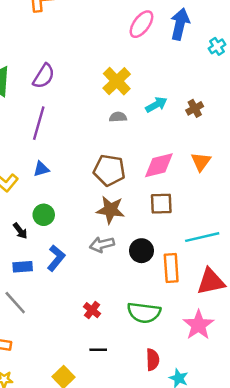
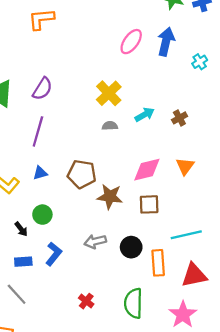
brown pentagon: (109, 170) -> (82, 174), moved
brown star: (111, 210) -> (110, 197), moved
green semicircle: (144, 313) -> (133, 303), turned 84

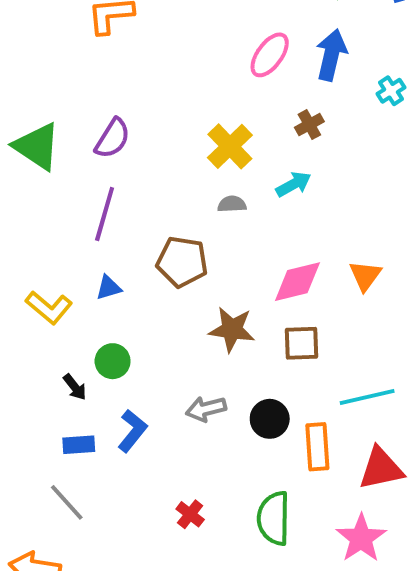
brown cross: (179, 118) -> (309, 125), moved
brown pentagon: (82, 174) -> (182, 262), moved

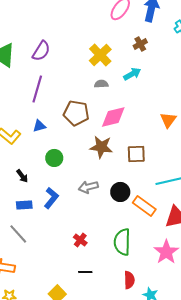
pink diamond: (297, 282) -> (113, 117), moved
green circle: (113, 361) -> (54, 158), moved
orange rectangle: (317, 447) -> (144, 206), turned -50

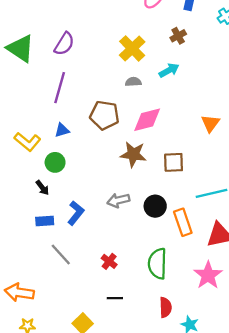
green circle: (54, 158) -> (55, 162), moved
orange rectangle: (144, 206) -> (183, 222), turned 35
gray line: (18, 234) -> (61, 254), moved

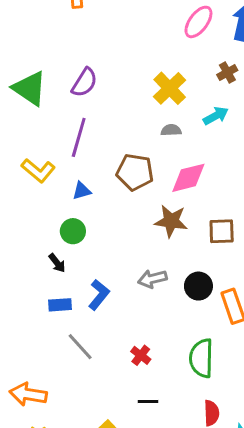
yellow L-shape: (27, 142) -> (38, 171), moved

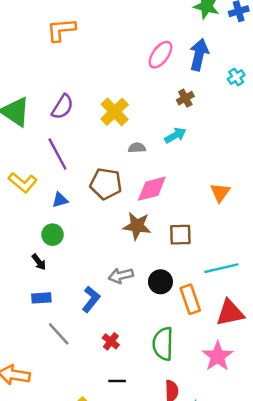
yellow cross: (170, 88) -> (115, 112), moved
purple line: (79, 137) -> (57, 154), turned -44
blue L-shape: (99, 295) -> (91, 299), moved

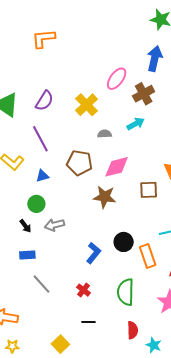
pink ellipse: (160, 55) -> (117, 79), moved
brown cross: (185, 98) -> (144, 94), size x1.5
brown square: (180, 235) -> (149, 190), moved
gray arrow: (121, 276) -> (54, 225), moved
blue L-shape: (91, 299) -> (94, 253), moved

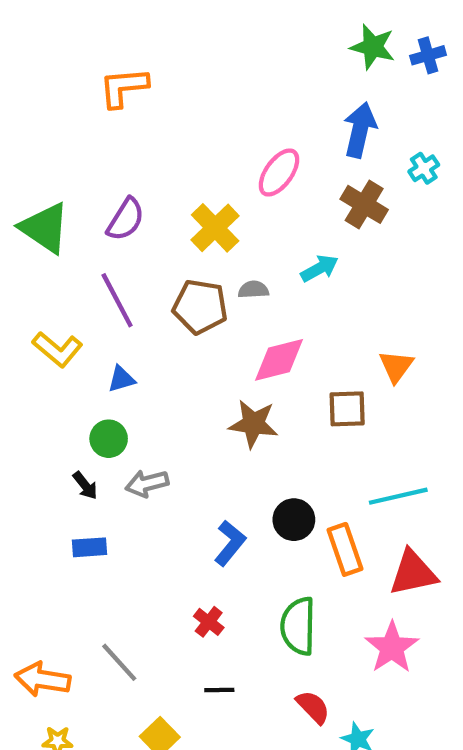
brown cross: (144, 94) -> (364, 204), moved, turned -30
brown pentagon: (79, 163) -> (200, 307), moved
gray line: (41, 284) -> (119, 662), moved
red semicircle: (133, 330) -> (313, 707), turned -42

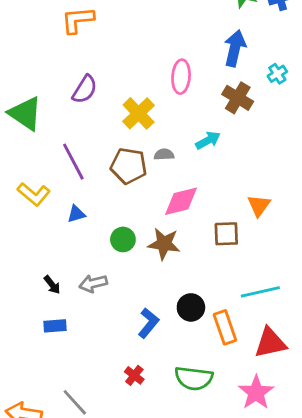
pink ellipse: (279, 172) -> (181, 77), turned -32
purple semicircle: (126, 219) -> (85, 89), moved
green circle: (109, 439) -> (123, 239), moved
green semicircle: (298, 626) -> (194, 378), turned -84

